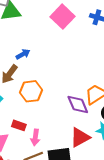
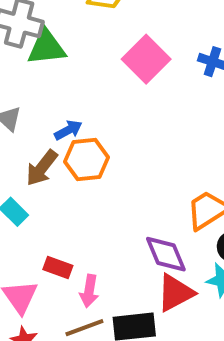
orange hexagon: (31, 91) -> (86, 159), moved
purple diamond: (78, 105) -> (166, 254), moved

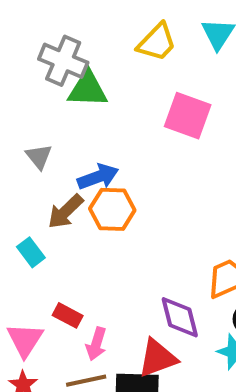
pink square: (146, 59) -> (188, 116), turned -33
blue arrow: (68, 130) -> (98, 177), size x1.4
red triangle: (175, 293) -> (157, 358), moved

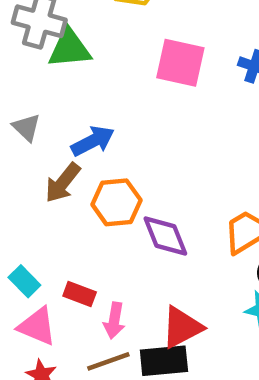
orange hexagon: (112, 209) -> (116, 202), moved
cyan rectangle: (31, 252) -> (24, 281), moved
purple diamond: (180, 317) -> (165, 236), moved
pink triangle: (25, 340) -> (37, 326), turned -33

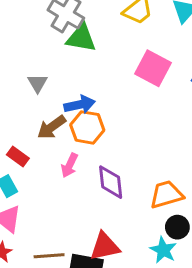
orange hexagon: (116, 202) -> (87, 127), moved
red rectangle: (80, 294) -> (18, 157), moved
pink arrow: (114, 321) -> (69, 165), moved

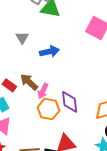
brown arrow: (52, 127) -> (29, 82), moved, turned 78
orange hexagon: (87, 127) -> (48, 109), moved

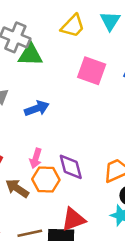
brown arrow: (29, 82) -> (17, 188), moved

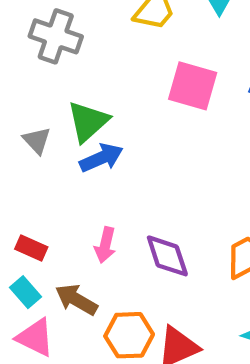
green triangle: (30, 55) -> (88, 122), moved, turned -40
orange hexagon: (46, 180) -> (129, 335), moved

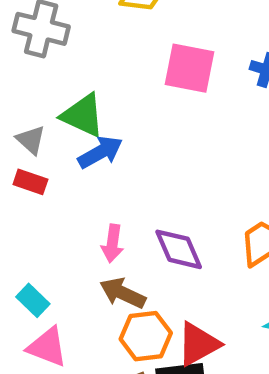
green triangle: (88, 122) -> (83, 115), turned -48
red rectangle: (31, 248) -> (30, 182), moved
brown arrow: (76, 300) -> (123, 293), moved

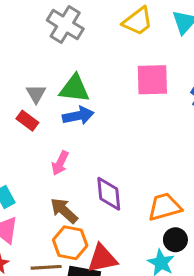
pink square: (190, 68) -> (152, 80), turned -30
green triangle: (83, 115) -> (74, 88), turned -36
pink arrow: (112, 243) -> (60, 163), moved

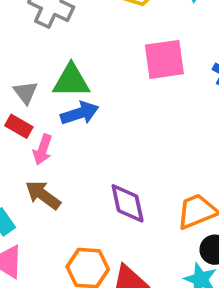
pink arrow: (60, 163) -> (43, 150), moved
brown arrow: (64, 211) -> (43, 195), moved

